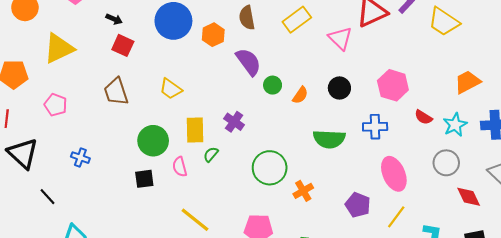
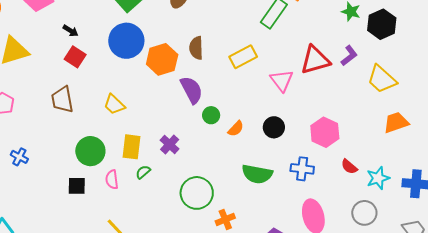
orange hexagon: (213, 35) -> (162, 59), size x1.4
orange trapezoid: (467, 82) -> (396, 122), moved

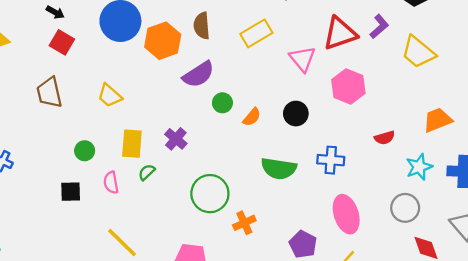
purple semicircle: (192, 90) -> (198, 74), turned 88
orange trapezoid: (396, 122) -> (437, 120), moved
pink hexagon: (325, 132) -> (348, 87), moved
green circle: (90, 151) -> (85, 151), size x0.6
red semicircle: (349, 167) -> (385, 138), moved, turned -54

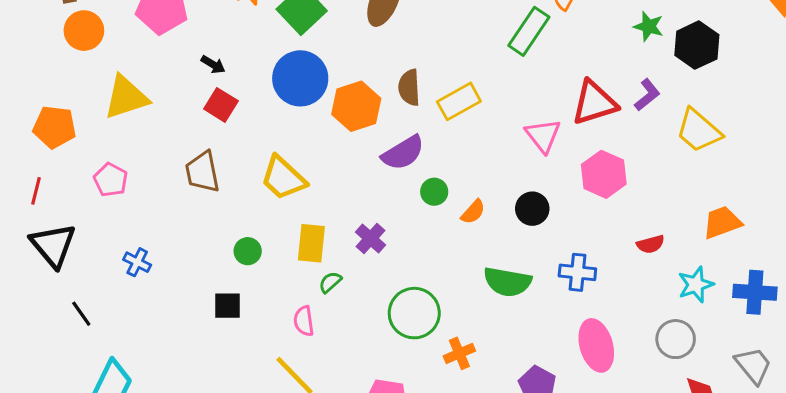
yellow rectangle: (256, 33) -> (459, 101), moved
yellow trapezoid: (110, 96) -> (283, 178), size x1.4
pink semicircle: (111, 182) -> (304, 321), moved

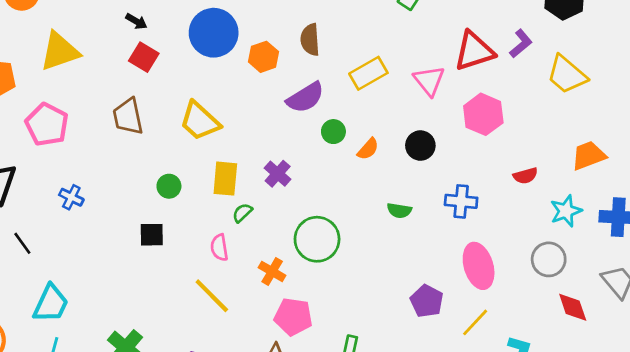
yellow rectangle: (459, 101) -> (368, 73), moved
orange hexagon: (356, 106) -> (264, 57), size x0.7
pink pentagon: (111, 180) -> (47, 125), size x1.4
green semicircle: (507, 282) -> (399, 211), size x0.6
orange cross: (459, 353) -> (272, 272), moved, turned -36

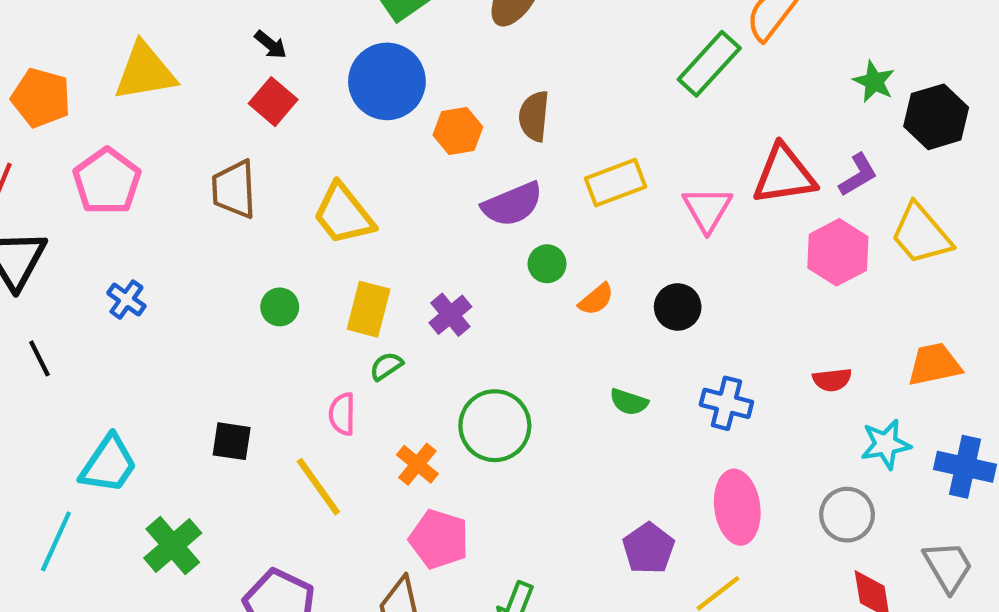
pink hexagon: (483, 114) -> (838, 252), moved
black square: (152, 235) -> (232, 441), moved
cyan trapezoid: (51, 304) -> (109, 464), moved

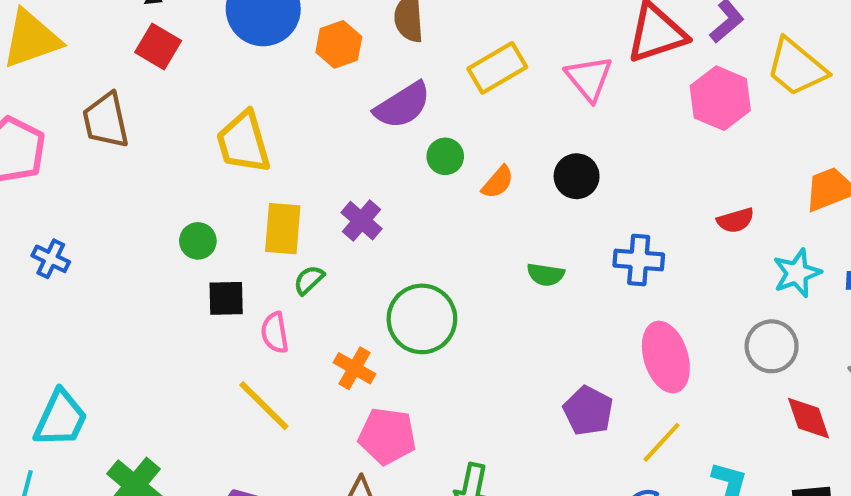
brown trapezoid: (234, 189) -> (106, 120), moved
yellow trapezoid: (343, 214) -> (243, 142), turned 32
black square: (232, 441) -> (226, 298), moved

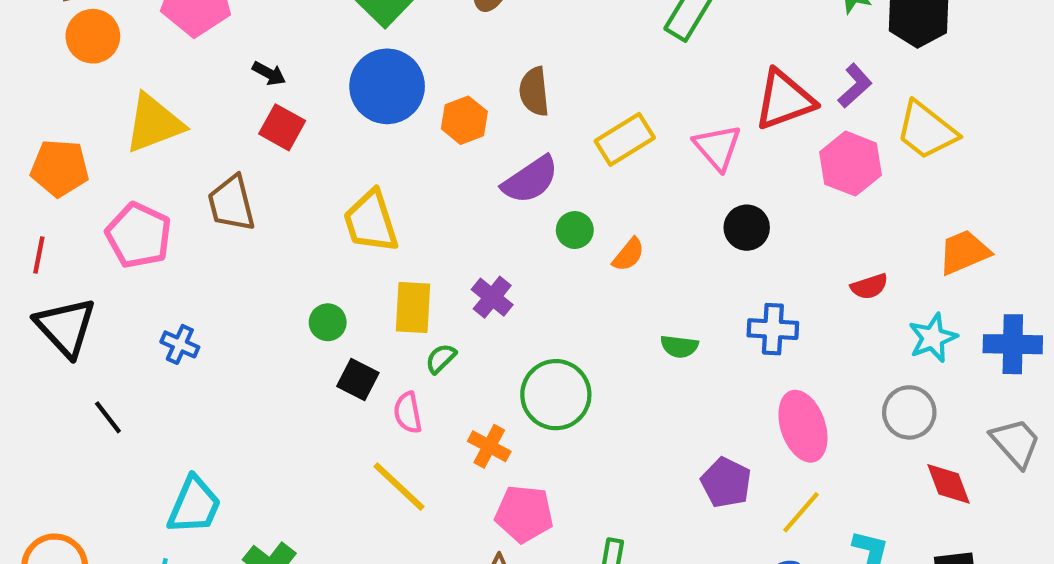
black circle: (577, 176) -> (747, 228), moved
black square: (226, 298) -> (358, 379), turned 30

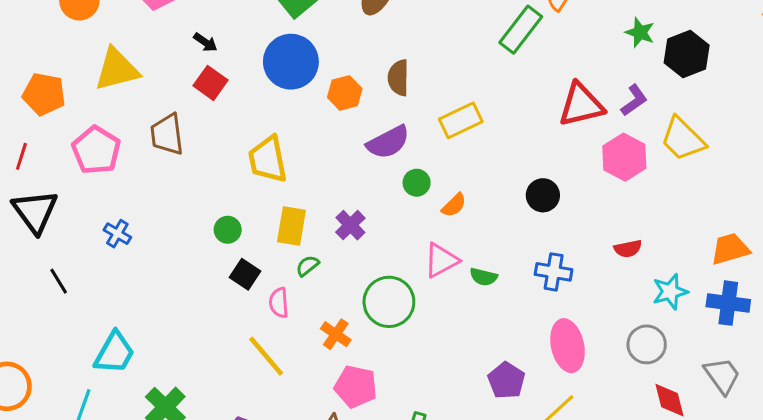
pink triangle: (717, 147) -> (441, 260), moved, turned 36
orange trapezoid: (964, 252) -> (730, 249), moved

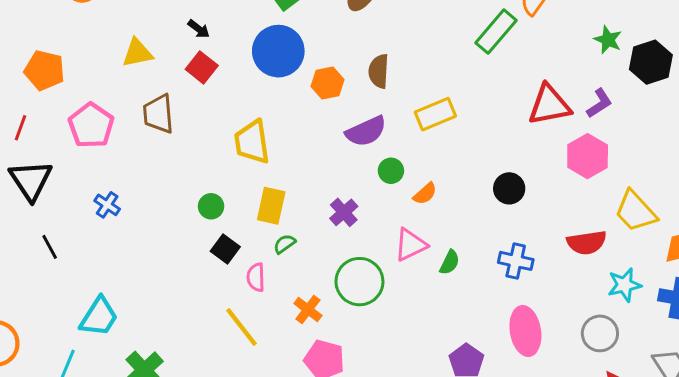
yellow triangle: (117, 69) -> (137, 53), moved, size x0.7
yellow trapezoid: (683, 139) -> (636, 211), moved
purple cross: (350, 225) -> (344, 212), moved
red semicircle: (628, 249) -> (587, 243), size x1.5
green semicircle: (484, 277) -> (450, 262), turned -80

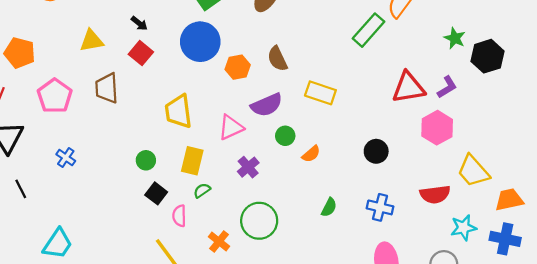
brown semicircle: (379, 71) -> (277, 59), turned -30
yellow rectangle: (435, 114) -> (320, 93), turned 40
pink triangle: (411, 245) -> (231, 127), moved

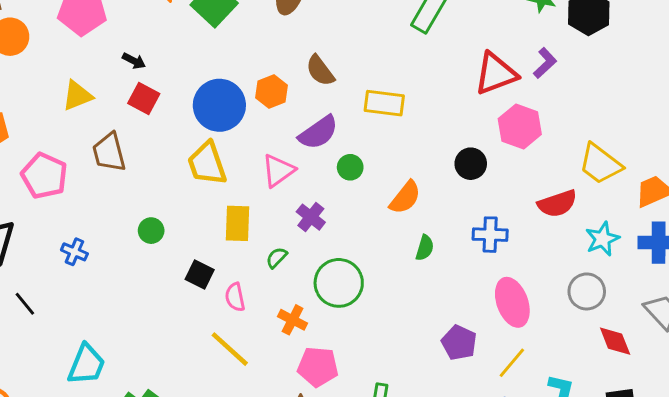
blue circle: (200, 42) -> (219, 105), moved
pink hexagon: (437, 128) -> (520, 127), moved
orange semicircle: (311, 154) -> (405, 197), moved, size x1.4
green circle: (146, 160) -> (151, 231), moved
green semicircle: (202, 190) -> (277, 258), moved

